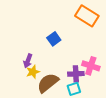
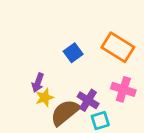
orange rectangle: (87, 16) -> (118, 47), moved
purple cross: (76, 74) -> (88, 100), moved, turned 35

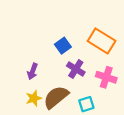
yellow star: (45, 98) -> (34, 98), moved
purple cross: (88, 100) -> (76, 69), moved

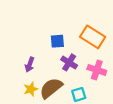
blue square: (63, 46) -> (57, 41), turned 32

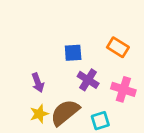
orange rectangle: (93, 37) -> (118, 47), size x0.7
purple arrow: (30, 65) -> (38, 83), turned -40

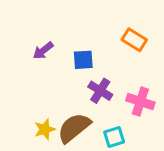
orange rectangle: (118, 47) -> (134, 40), moved
purple arrow: (38, 83) -> (43, 51), moved, turned 72

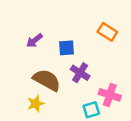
pink cross: (140, 102) -> (110, 95), moved
brown semicircle: (74, 128) -> (47, 80), moved, turned 68

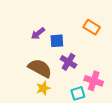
purple arrow: (34, 41) -> (38, 33), moved
yellow star: (36, 104) -> (43, 88), moved

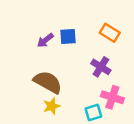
blue square: (57, 41) -> (68, 36), moved
purple cross: (68, 62) -> (101, 67), moved

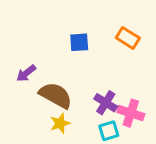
purple arrow: (45, 40) -> (26, 73), moved
purple cross: (101, 67) -> (106, 103), moved

